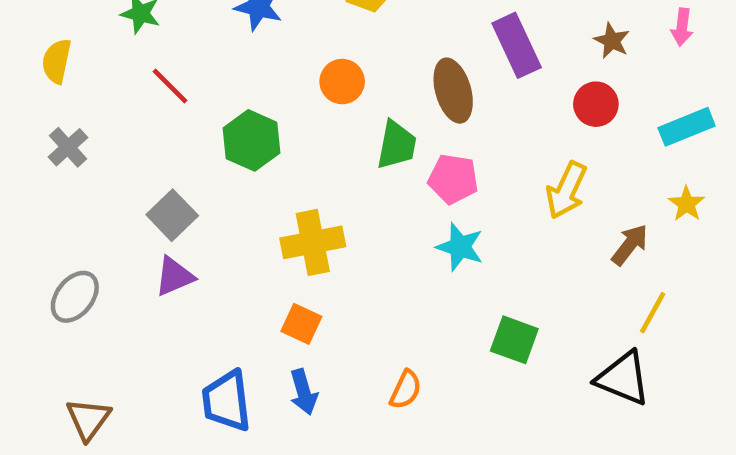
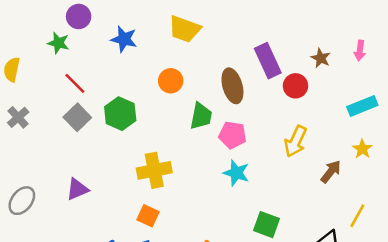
red circle: (596, 104) -> (296, 86), moved
gray square: (172, 215) -> (77, 117), moved
yellow line: (653, 313) -> (357, 216), moved

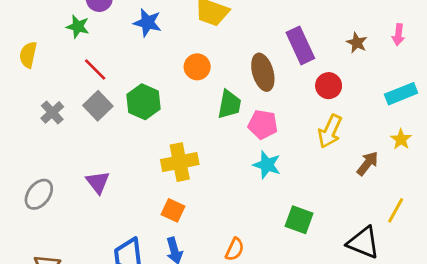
red circle: (296, 86) -> (329, 86), moved
gray cross: (18, 117) -> (52, 112), moved
purple triangle: (77, 189) -> (98, 182), turned -45

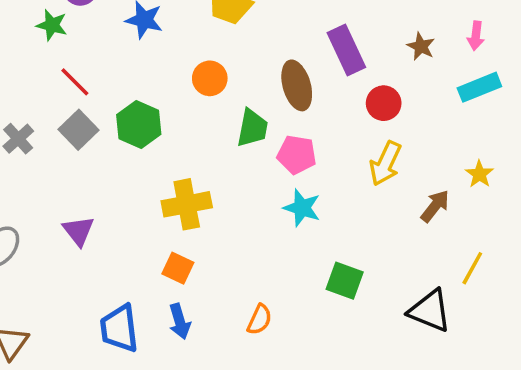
cyan rectangle: (401, 94) -> (479, 87), moved

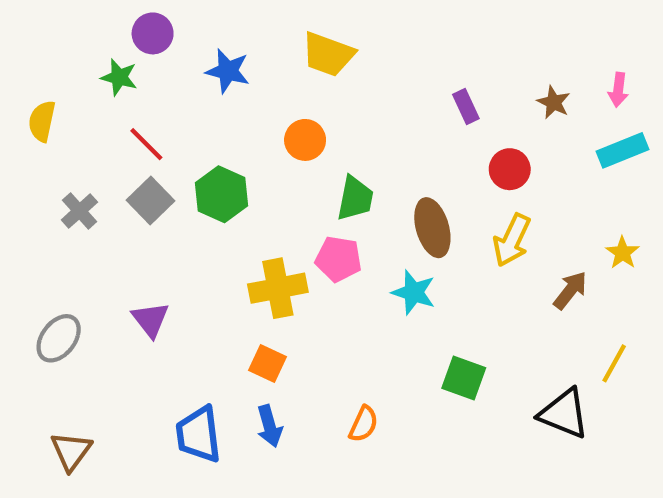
purple rectangle: (346, 50) -> (466, 107), size x0.6
brown ellipse: (297, 85) -> (432, 228), moved
pink pentagon: (297, 155) -> (338, 259), moved

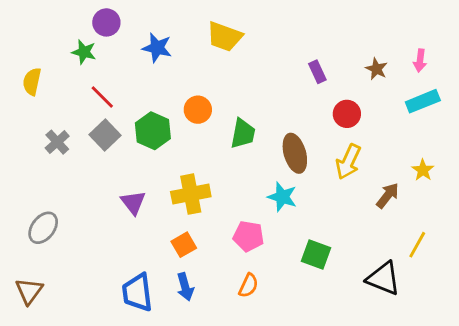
orange circle: (305, 140) -> (198, 110), moved
pink pentagon: (338, 259) -> (248, 236), moved
purple triangle: (150, 320) -> (133, 202), moved
orange square: (267, 363) -> (184, 245), turned 35
brown triangle: (71, 451) -> (29, 291), moved

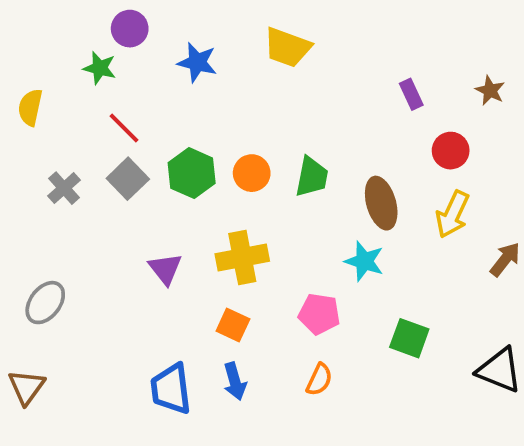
orange circle: (198, 110) -> (252, 173), moved
orange square: (184, 245) -> (233, 325), turned -35

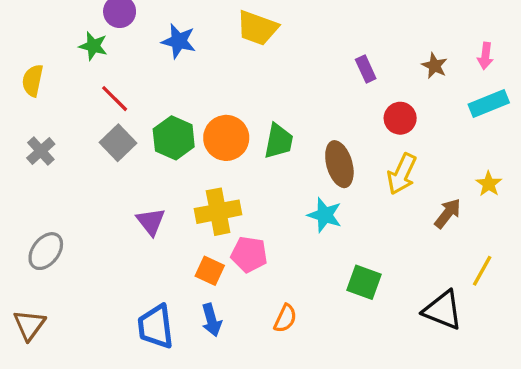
orange circle: (252, 173) -> (226, 138), size x1.4
gray cross: (64, 188) -> (41, 151), moved
pink pentagon: (319, 314) -> (249, 254), moved

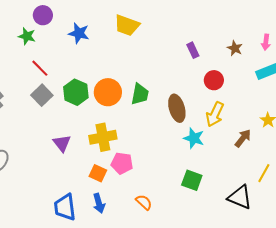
cyan star: (325, 215) -> (194, 138), moved
orange semicircle: (285, 318) -> (144, 202), turned -72

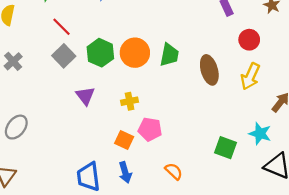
yellow cross: (103, 137) -> (130, 101), size x0.6
cyan star: (194, 138) -> (260, 134), moved
purple triangle: (62, 143) -> (85, 96), moved

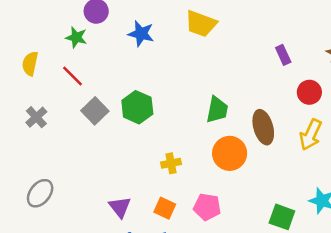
red line: (62, 27) -> (72, 76), moved
orange circle: (135, 53) -> (230, 153), moved
purple triangle: (85, 96) -> (120, 207), moved
pink pentagon: (150, 129) -> (207, 207), moved

